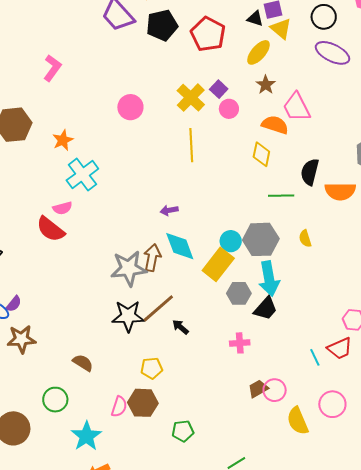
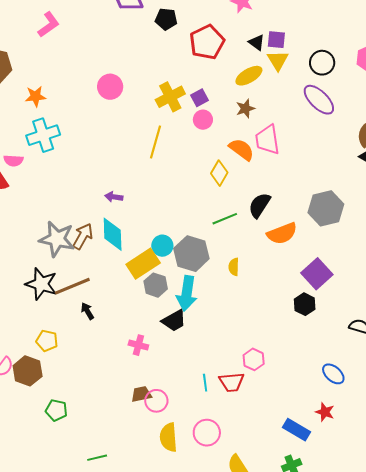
black pentagon: (162, 25) -> (166, 19), size x0.7
orange semicircle: (340, 191) -> (282, 233), turned -40
green line: (281, 196) -> (225, 219), turned -40
gray hexagon: (239, 293) -> (156, 285), moved

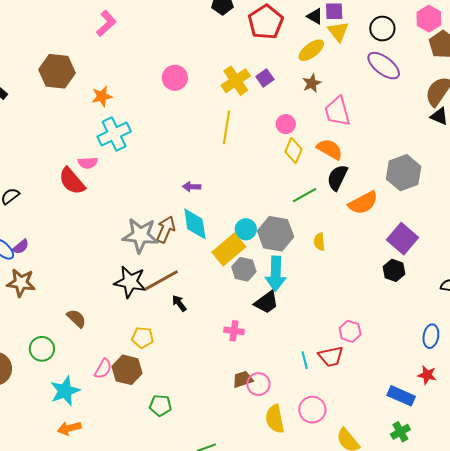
pink circle: (203, 120) -> (286, 124), moved
orange semicircle: (241, 149) -> (330, 149), moved
blue ellipse: (333, 374) -> (431, 336), turned 65

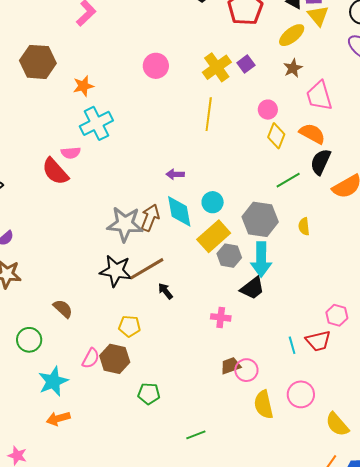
cyan circle: (246, 229) -> (213, 202), moved

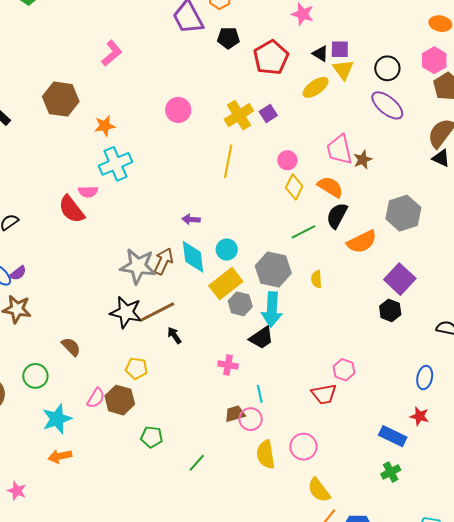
brown star: (293, 68) -> (363, 160), moved
cyan line: (292, 345) -> (260, 394), moved
yellow semicircle: (337, 424) -> (319, 490), moved
green line: (196, 435) -> (197, 463), moved, turned -30

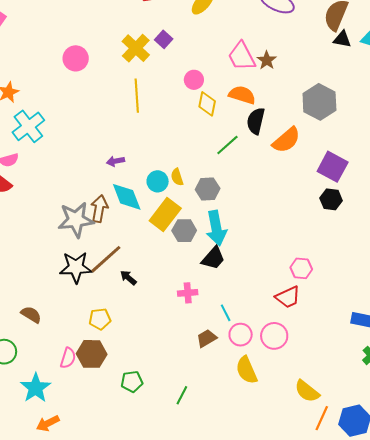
gray hexagon: (273, 269) -> (208, 189), size x0.7
yellow semicircle: (317, 279) -> (177, 177), moved
pink circle: (251, 419) -> (241, 335), moved
pink circle: (303, 447) -> (274, 336), moved

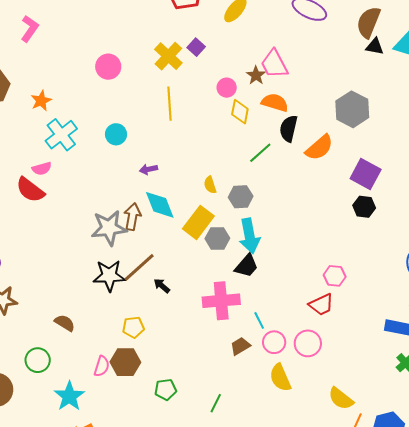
brown star: (267, 60) -> (256, 75), moved
cyan circle: (158, 181) -> (116, 134), moved
pink cross: (188, 293) -> (221, 301), size x1.8

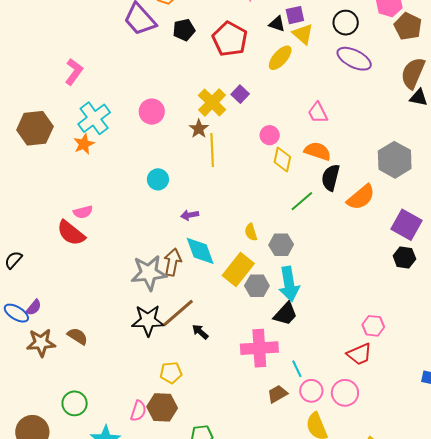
pink trapezoid: (274, 64) -> (318, 113), size x0.7
brown star: (256, 75) -> (199, 129), moved
cyan cross: (61, 135) -> (94, 118), moved
brown semicircle: (65, 323) -> (77, 336), moved

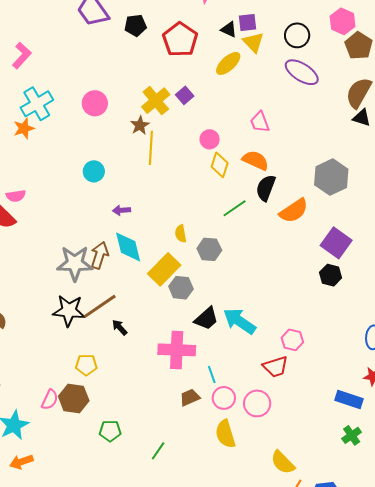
cyan arrow: (289, 284) -> (239, 321), moved, turned 128

